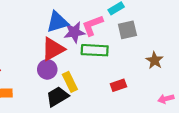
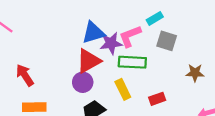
gray square: (127, 30) -> (167, 41), turned 30
brown star: (155, 60) -> (195, 73), turned -30
yellow rectangle: (70, 82) -> (123, 89), moved

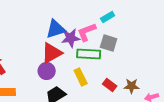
gray square: (167, 41) -> (109, 43), moved
brown star: (195, 73) -> (132, 86), moved
red rectangle: (157, 99) -> (110, 85), turned 56

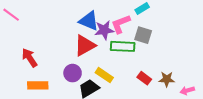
blue triangle: (56, 29) -> (89, 21), turned 40
purple circle: (47, 71) -> (73, 73), moved
yellow rectangle: (81, 77) -> (104, 75), moved, turned -30

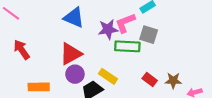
blue triangle: (89, 21) -> (74, 18), moved
red triangle: (85, 45) -> (71, 54), moved
red arrow: (30, 58) -> (22, 50), moved

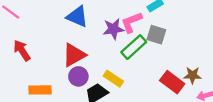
green rectangle: (127, 46) -> (134, 47), turned -45
red rectangle: (150, 79) -> (172, 82), moved, size x1.5
brown star: (173, 81) -> (192, 75), moved

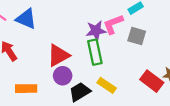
blue triangle: (77, 17) -> (26, 19), moved
green rectangle: (134, 47) -> (95, 52), moved, turned -60
yellow rectangle: (113, 79) -> (107, 85), moved

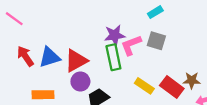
blue triangle: (26, 19) -> (50, 57), moved, turned -40
pink L-shape: (113, 24) -> (131, 45), moved
yellow rectangle: (107, 85) -> (144, 86), moved

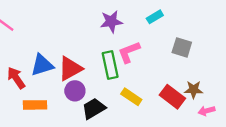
purple star: (115, 35) -> (111, 22), moved
gray square: (156, 41) -> (182, 47), moved
red arrow: (25, 56) -> (16, 78), moved
yellow rectangle: (144, 86) -> (131, 97), moved

